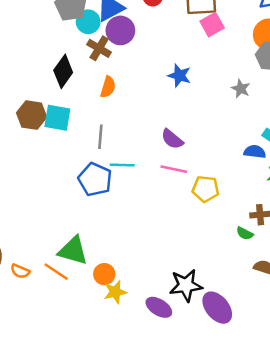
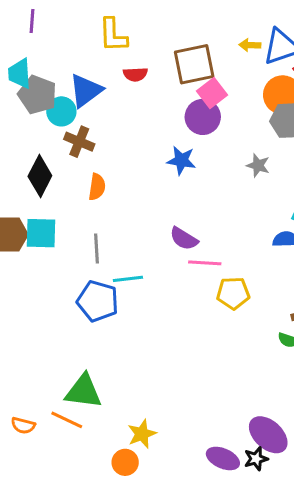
purple circle: (120, 30) -> (203, 117), moved
pink line: (174, 169) -> (205, 263), moved
orange circle: (104, 274) -> (125, 462), moved
black star: (186, 285) -> (256, 459), moved, size x0.6
purple ellipse: (159, 307) -> (223, 458), moved

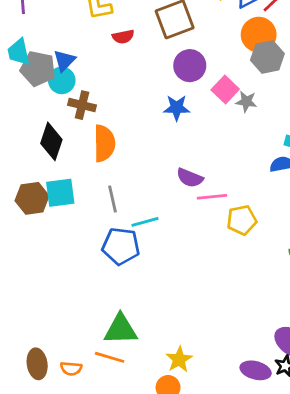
blue triangle: (86, 91) -> (64, 61), moved, size x0.7
pink square: (212, 93) -> (225, 89), moved
orange semicircle: (97, 187) -> (104, 143), size x1.5

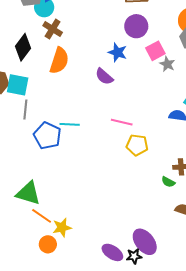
purple semicircle: (190, 178) -> (104, 76), moved
gray line: (112, 199) -> (25, 110), moved
orange line: (110, 357) -> (42, 216), moved

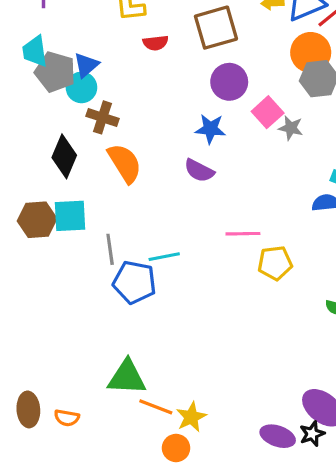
orange semicircle: (59, 61) -> (125, 163), turned -36
gray line: (25, 110) -> (110, 249), moved

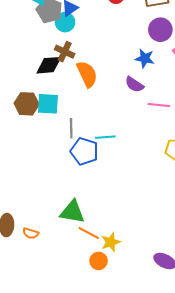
brown cross: (102, 117) -> (65, 52), moved
black diamond: (64, 156) -> (49, 65), turned 56
pink line: (243, 234) -> (159, 105), moved

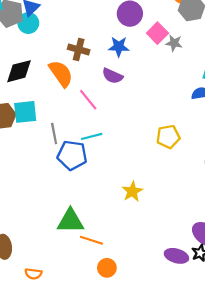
brown cross: (65, 52) -> (79, 50), moved
pink line: (159, 105) -> (88, 100), moved, turned 55
orange semicircle: (31, 233) -> (33, 274), moved
yellow star: (111, 242) -> (132, 191), moved

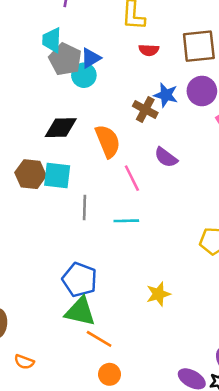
blue star: (119, 47) -> (166, 95), moved
brown cross: (79, 50) -> (145, 109), moved
blue pentagon: (72, 155) -> (80, 280), moved

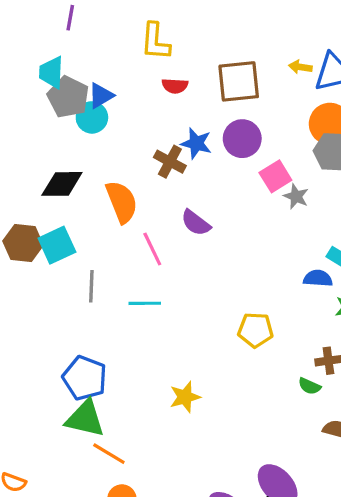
cyan square: (57, 176) -> (57, 245), turned -32

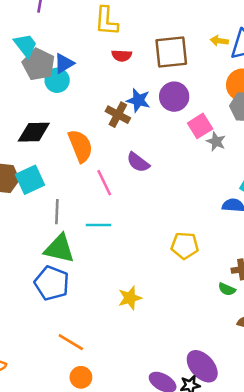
cyan trapezoid: (51, 72) -> (25, 45), turned 140
green triangle: (85, 419) -> (59, 249), moved

